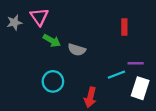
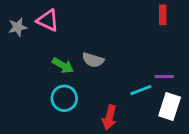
pink triangle: (39, 17) -> (48, 20), turned -30
red rectangle: (124, 27) -> (163, 15), moved
green arrow: (52, 41) -> (63, 65), moved

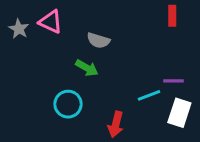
gray star: (18, 27) -> (19, 29), turned -30
gray semicircle: (93, 60) -> (98, 40), moved
green arrow: (63, 65) -> (87, 68), moved

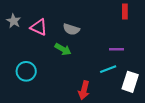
pink triangle: (51, 22) -> (39, 27), moved
purple line: (174, 81) -> (116, 49), moved
cyan circle: (68, 104) -> (26, 71), moved

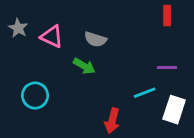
purple line: (116, 49) -> (167, 67), moved

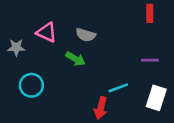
gray star: (18, 28) -> (16, 47), moved, turned -30
cyan line: (145, 93) -> (118, 88), moved

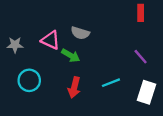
pink triangle: (47, 32) -> (51, 40), moved
purple line: (150, 60) -> (141, 57), turned 49
red arrow: (101, 108) -> (74, 87), moved

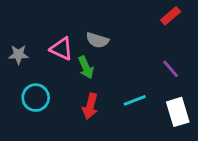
red rectangle: (141, 13) -> (171, 16), turned 49
green arrow: (71, 55) -> (86, 67), turned 36
white rectangle: (146, 92) -> (178, 112), turned -35

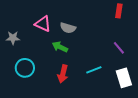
red rectangle: (171, 16) -> (119, 11), turned -40
pink triangle: (62, 49) -> (43, 24), moved
green arrow: (86, 67) -> (60, 47), turned 140

